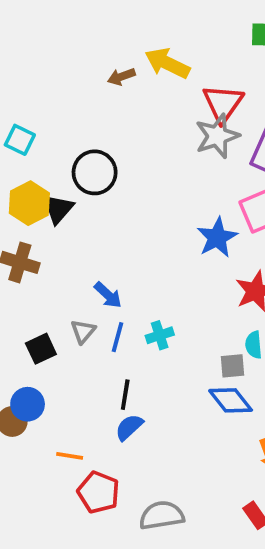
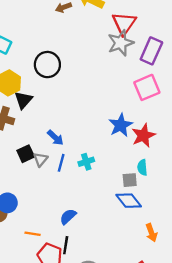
black triangle: (58, 209) -> (23, 100), moved
blue star: (217, 238) -> (121, 125), moved
black square: (41, 349) -> (26, 154), moved
black line: (125, 395) -> (66, 245), moved

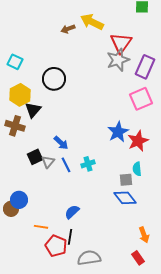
blue line: (61, 163) -> (66, 165), turned -42
orange arrow: (151, 233) -> (144, 235), moved

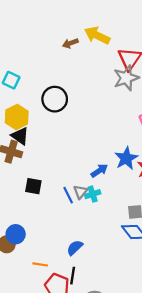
black triangle: (33, 110) -> (20, 136), moved, turned -36
blue arrow: (61, 143) -> (99, 171), moved, turned -77
black square: (35, 157) -> (33, 186), turned 35
gray triangle: (48, 162) -> (80, 192), moved

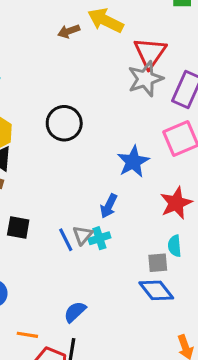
black circle: (55, 99) -> (64, 123), moved
blue star: (126, 158) -> (133, 162), moved
blue arrow: (99, 171) -> (109, 206), turned 150

